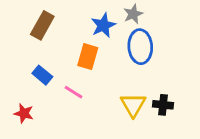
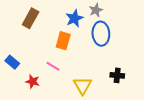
blue rectangle: (42, 75) -> (12, 62), moved
yellow triangle: (133, 105) -> (83, 86), moved
red star: (24, 113) -> (33, 81), moved

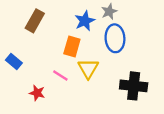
blue rectangle: (12, 62) -> (14, 62), moved
black cross: (117, 75) -> (134, 86), size x1.6
yellow triangle: (83, 86) -> (88, 69), moved

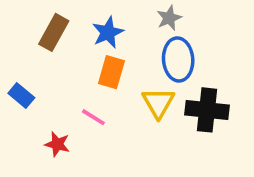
blue star: (85, 21) -> (108, 32), moved
yellow triangle: (88, 69) -> (158, 103), moved
black cross: (134, 86) -> (207, 110), moved

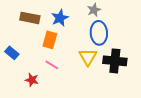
brown rectangle: (54, 32) -> (30, 18), turned 72
orange rectangle: (111, 72) -> (50, 40), moved

